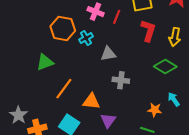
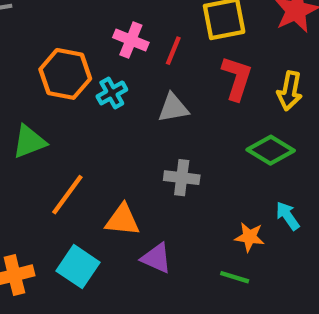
gray triangle: (108, 54) -> (173, 108), moved
purple triangle: (108, 120) -> (156, 258), turned -42

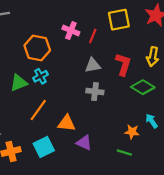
red L-shape: (237, 78) -> (123, 64), moved
cyan cross: (112, 93) -> (40, 76), moved
gray cross: (182, 178) -> (95, 92), moved
cyan square: (78, 267) -> (44, 147), turned 30

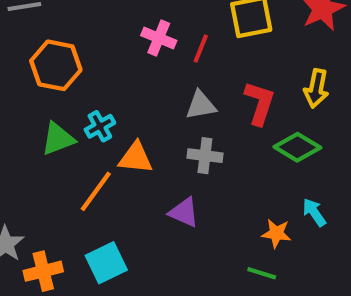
orange hexagon: (37, 48) -> (56, 65), moved
orange triangle: (67, 123) -> (136, 158), moved
purple triangle: (84, 143) -> (184, 212), moved

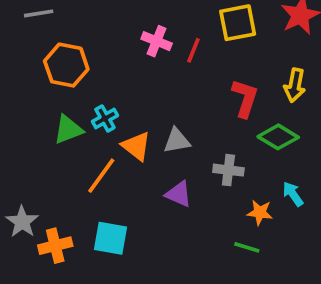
gray triangle: (201, 105) -> (177, 141), moved
gray cross: (205, 156) -> (228, 170), moved
orange triangle: (136, 158) -> (136, 146), turned 32
cyan square: (106, 263) -> (110, 238), turned 36

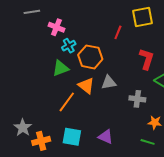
pink cross: (157, 41) -> (56, 27), moved
orange hexagon: (66, 65) -> (90, 57), moved
cyan cross: (105, 118) -> (69, 46), moved
green triangle: (68, 130) -> (61, 68), moved
purple triangle: (179, 194) -> (106, 137), moved

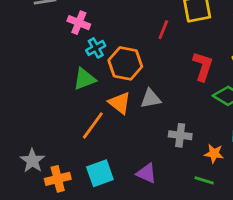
gray cross: (137, 99) -> (180, 135), moved
cyan square: (72, 137) -> (100, 173), turned -30

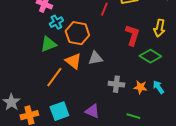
orange star: (214, 154) -> (140, 87), moved

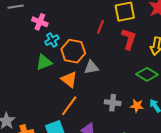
red L-shape: (132, 35) -> (129, 39), moved
gray triangle: (95, 58) -> (91, 67), moved
orange line: (54, 77) -> (69, 106), moved

